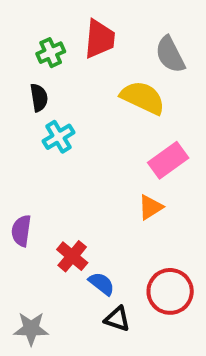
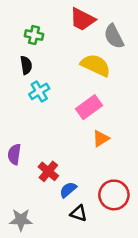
red trapezoid: (100, 39) -> (82, 19), moved, turned 112
green cross: (51, 53) -> (34, 35), turned 36
pink rectangle: (168, 160) -> (89, 107), moved
blue semicircle: (102, 284) -> (68, 190), turned -78

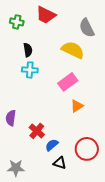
red trapezoid: (82, 19) -> (46, 15), moved
green cross: (34, 35) -> (17, 22), moved
black semicircle: (26, 65) -> (28, 50), moved
cyan cross: (39, 91) -> (30, 70), turned 35

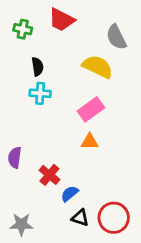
orange triangle: (77, 106) -> (90, 141), moved, turned 32
red circle: (87, 149) -> (114, 218), moved

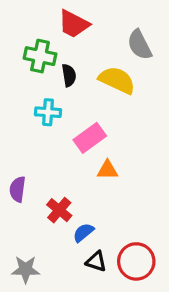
green cross: (23, 29) -> (40, 56), moved, size x1.4
black semicircle: (37, 67) -> (69, 75), moved
pink rectangle: (91, 109) -> (90, 138), moved

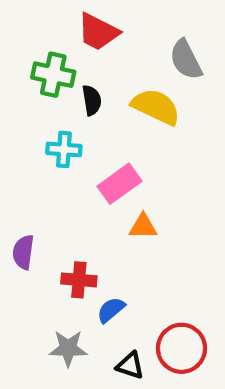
red cross: (59, 210) -> (79, 280), turned -35
black triangle: (96, 261) -> (130, 365), moved
gray star: (26, 269) -> (68, 348), moved

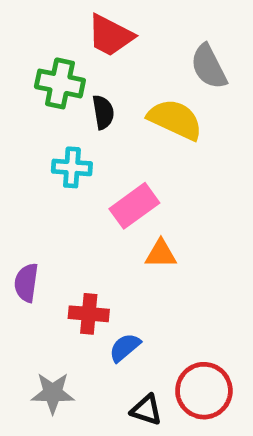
gray star: (68, 348) -> (53, 393), moved

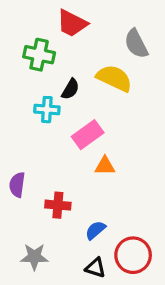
black semicircle: (103, 112) -> (70, 89), moved, turned 40
blue semicircle: (125, 347) -> (95, 230), moved

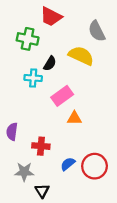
red circle: (133, 255) -> (95, 166), moved
gray star: (34, 257) -> (24, 172), moved
black triangle: (95, 268) -> (42, 191), moved, turned 40

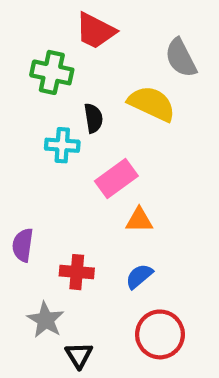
black semicircle: (50, 63) -> (93, 118), turned -40
blue semicircle: (68, 164) -> (139, 276), moved
red circle: (95, 166) -> (160, 334), moved
gray star: (24, 172) -> (46, 320), turned 30

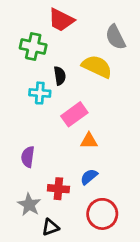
purple semicircle: (23, 245) -> (28, 157), moved
red cross: (77, 272) -> (58, 189), moved
black triangle: (79, 355) -> (50, 227), turned 42

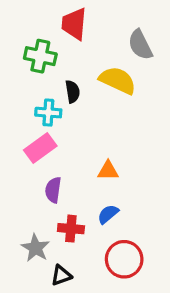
red trapezoid: (61, 20) -> (74, 24), turned 68
pink rectangle: (74, 114) -> (40, 148), moved
purple semicircle: (28, 157) -> (53, 190), moved

